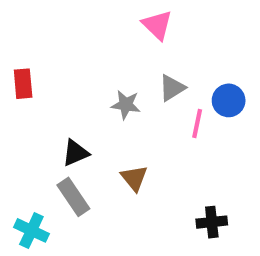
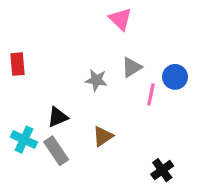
brown triangle: (134, 178) -> (103, 136), turned 35
black cross: (212, 222) -> (162, 170), turned -30
cyan cross: (31, 230) -> (24, 140), moved

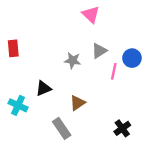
gray rectangle: (56, 151) -> (62, 128), moved

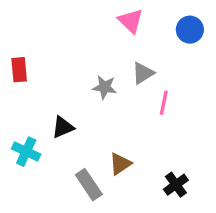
blue circle: (132, 58) -> (190, 30), moved
brown triangle: (77, 103) -> (120, 164), moved

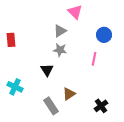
blue circle: (190, 30) -> (104, 35), moved
gray triangle: (143, 73) -> (60, 31), moved
black triangle: (63, 127) -> (47, 70), moved, turned -40

